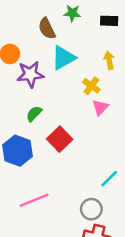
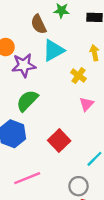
pink triangle: (100, 107) -> (86, 104), moved
green semicircle: (34, 114) -> (27, 101), size x1.5
red square: (60, 139) -> (59, 141), moved

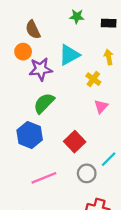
brown semicircle: (39, 24) -> (33, 30), moved
gray circle: (79, 186) -> (87, 173), moved

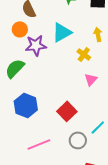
green semicircle: (44, 103) -> (15, 68), moved

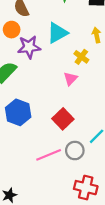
pink triangle: (91, 79) -> (70, 79), moved
pink line: (39, 144) -> (49, 155), moved

